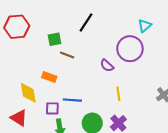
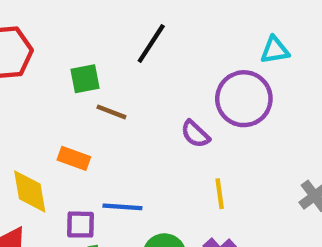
cyan triangle: (145, 26) -> (275, 50), turned 32

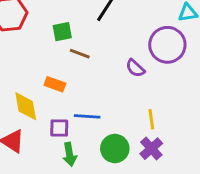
yellow line: (220, 194) -> (151, 119), moved

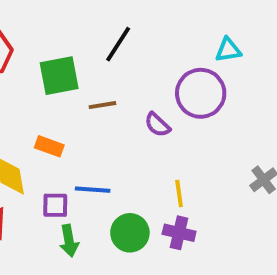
green square: (62, 32) -> (59, 76), size x1.5
brown line: (80, 54) -> (102, 105), moved, turned -30
purple cross: (151, 149) -> (179, 233), turned -35

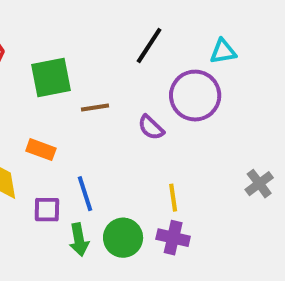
black line: (118, 44) -> (149, 45), moved
blue line: (93, 190) -> (85, 194), turned 68
green arrow: (69, 241) -> (79, 240), moved

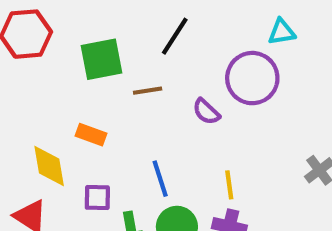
black line: (149, 45) -> (175, 36), moved
blue line: (85, 194) -> (160, 179), moved

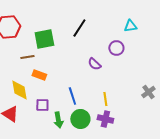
purple circle: (252, 78) -> (116, 48), size x0.6
brown line: (148, 91) -> (27, 57), moved

